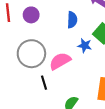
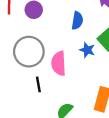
pink semicircle: (60, 61) -> (59, 63), turned -70

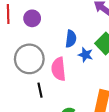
blue semicircle: (77, 21) -> (71, 39), moved

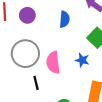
blue semicircle: (71, 39) -> (65, 19), moved
blue star: (86, 55) -> (82, 60), moved

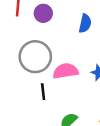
pink semicircle: (53, 63) -> (66, 71), turned 80

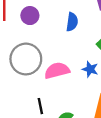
black line: (43, 92) -> (40, 106), moved

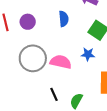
pink semicircle: (57, 71) -> (61, 62), turned 40

